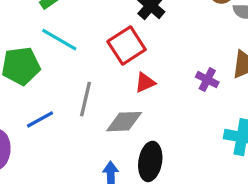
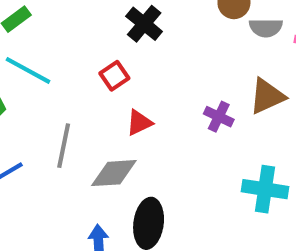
red square: (127, 46) -> (114, 76), size x0.6

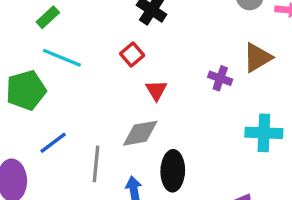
red triangle: (139, 123) -> (156, 90), turned -30
gray line: (64, 146) -> (96, 164), moved

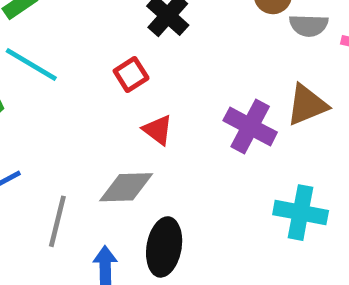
purple cross: (220, 78) -> (250, 126), size x1.5
red triangle: (156, 90) -> (158, 130), turned -30

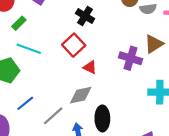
red square: (131, 74) -> (74, 45), size x1.5
gray line: (57, 221) -> (53, 116), turned 45

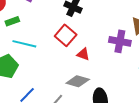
green rectangle: (19, 23) -> (12, 21), turned 32
gray diamond: (81, 95) -> (78, 81), turned 35

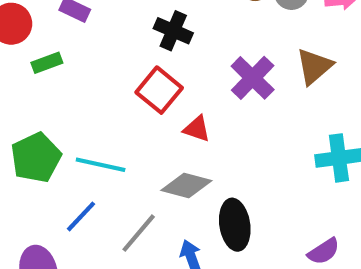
purple cross: (120, 41) -> (253, 78), moved, turned 35
cyan line: (24, 44) -> (101, 165), moved

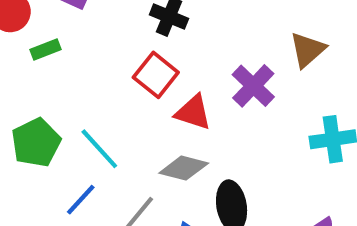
purple cross: (253, 78) -> (253, 86), moved
red triangle: (197, 129) -> (193, 112), size x1.4
cyan line: (101, 165) -> (99, 149), turned 36

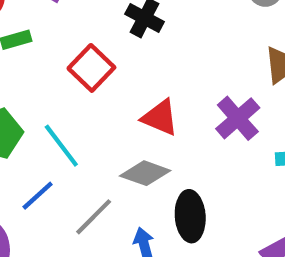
red square: (156, 75) -> (91, 68), moved
purple cross: (253, 86) -> (238, 118), moved

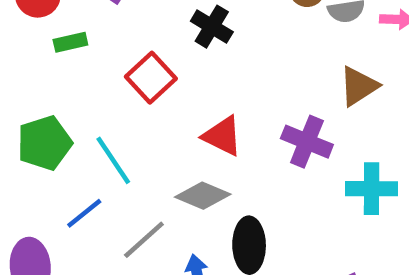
purple cross: (238, 118) -> (307, 142), turned -30

